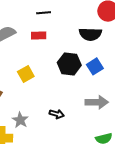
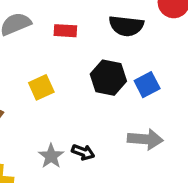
black semicircle: (90, 34) -> (126, 26), moved
gray star: (20, 120) -> (51, 156), moved

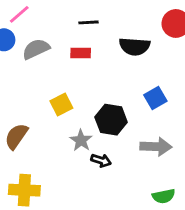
black hexagon: (108, 78) -> (111, 120), moved
gray star: (51, 156) -> (81, 140), moved

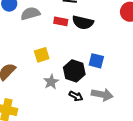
black semicircle: (135, 46) -> (83, 22), moved
blue square: (155, 98) -> (96, 61), moved, turned 35
black arrow: (101, 160) -> (76, 96), moved

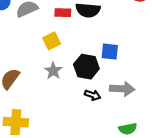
yellow square: (42, 55) -> (52, 41), moved
gray star: (51, 82) -> (53, 71), moved

